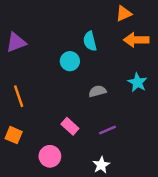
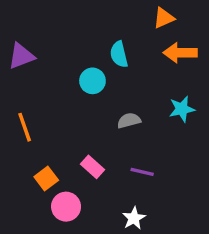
cyan star: (137, 82) -> (182, 109), turned 30
purple line: (107, 130) -> (142, 172), turned 36
orange square: (14, 135) -> (46, 178), moved, turned 30

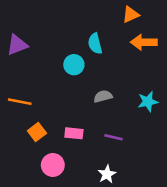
cyan star: (182, 109) -> (148, 102), moved
orange line: (25, 127) -> (20, 102), turned -60
pink rectangle: (92, 167) -> (74, 133), turned -36
orange square: (46, 178) -> (37, 132), moved

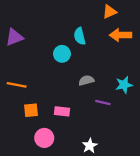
orange square: (37, 132) -> (31, 110), turned 32
purple line: (114, 137) -> (103, 103), moved

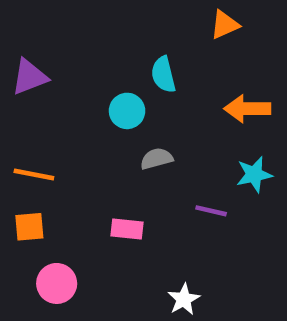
orange arrow: (121, 35) -> (247, 109), moved
gray semicircle: (86, 80) -> (157, 159), moved
orange square: (31, 110) -> (29, 227), moved
pink circle: (44, 138) -> (57, 283), moved

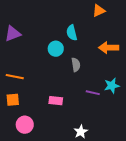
gray semicircle: (157, 159) -> (76, 65), moved, turned 96
cyan star: (254, 174) -> (112, 86), moved

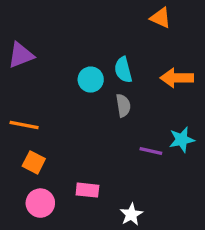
orange triangle: (99, 11) -> (161, 18), turned 48
cyan semicircle: (72, 33) -> (123, 70), moved
orange square: (13, 100) -> (34, 162), moved, turned 32
pink rectangle: (56, 101) -> (87, 190), moved

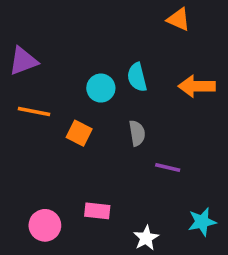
gray semicircle: (123, 106) -> (137, 133), moved
orange line: (24, 125) -> (34, 112), moved
cyan star: (182, 140) -> (202, 222), moved
orange square: (34, 162) -> (79, 133), moved

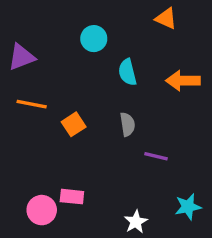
cyan circle: (101, 88) -> (94, 39), moved
orange square: (79, 133) -> (74, 124), turned 30
pink rectangle: (97, 211) -> (72, 197), moved

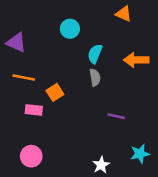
purple triangle: (22, 57) -> (16, 42), turned 45
cyan semicircle: (127, 72) -> (95, 54), turned 36
gray semicircle: (127, 124) -> (95, 77), moved
pink rectangle: (72, 197) -> (34, 110), moved

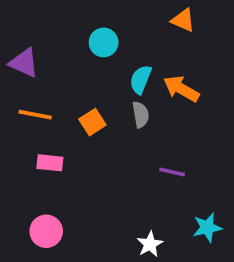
orange arrow: (136, 60) -> (181, 89), moved, turned 30
orange square: (55, 92) -> (92, 122), moved

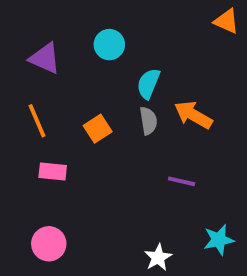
orange triangle: (183, 20) -> (226, 21), moved
purple triangle: (24, 63) -> (45, 58), moved
orange arrow: (181, 89) -> (193, 115), moved
orange line: (35, 115) -> (37, 121), turned 56

